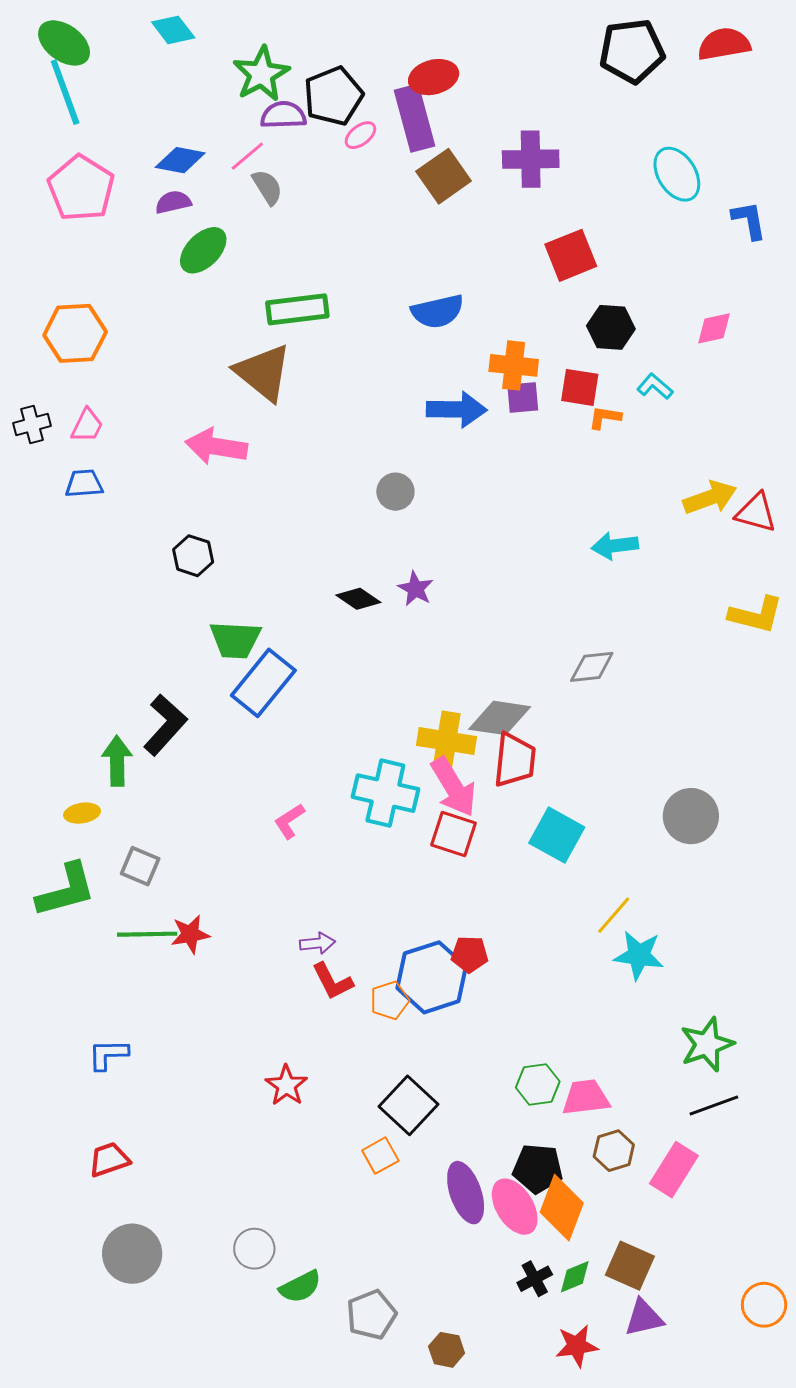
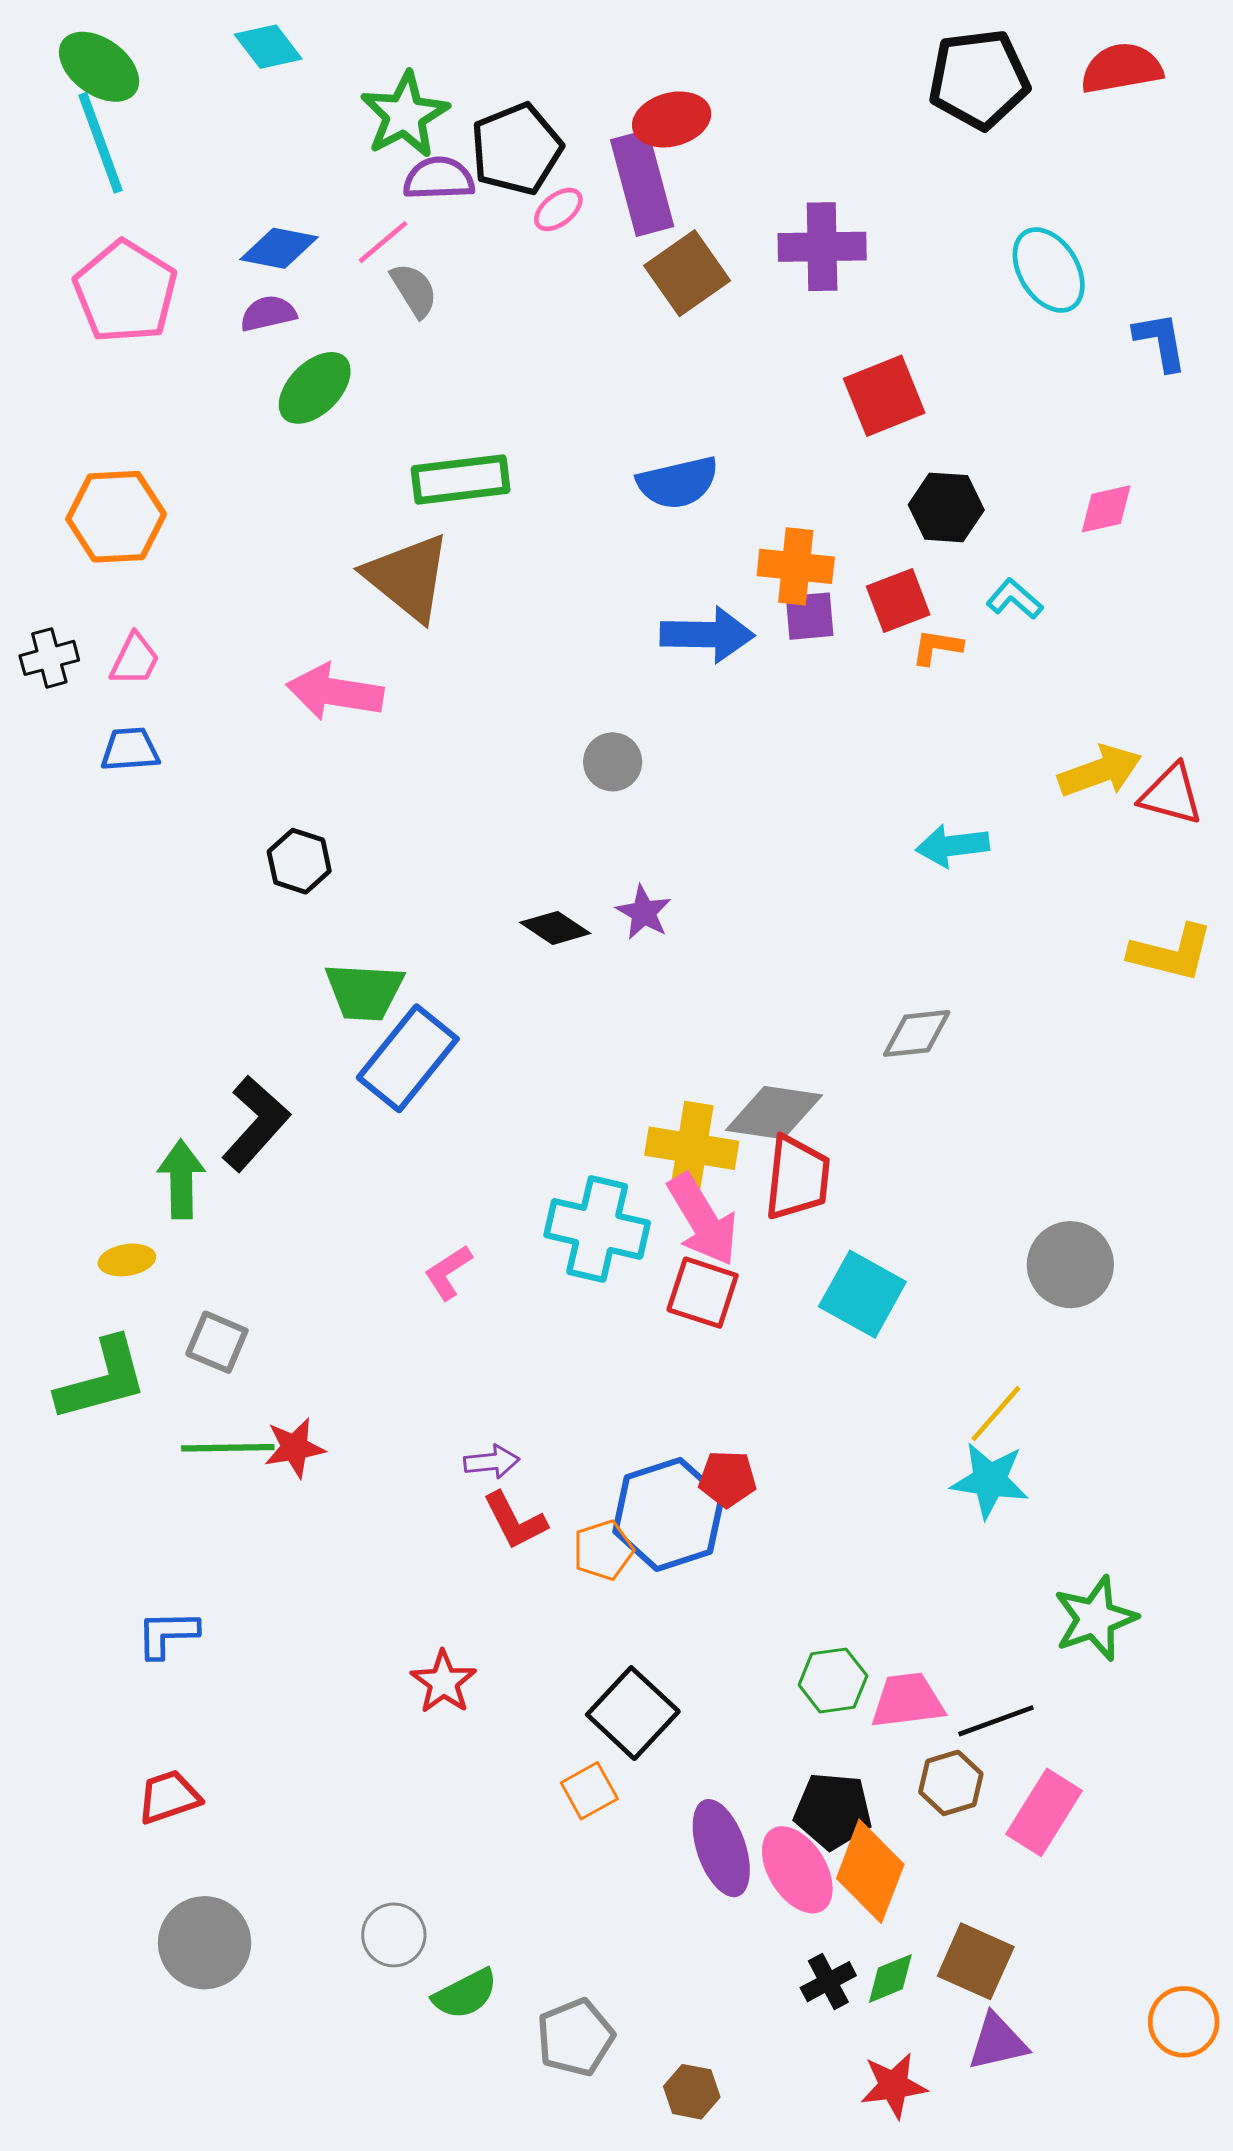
red square: (580, 387) -> (898, 601), turned -30
yellow line: (614, 915) -> (996, 1414), moved
black line: (714, 1105) -> (996, 1721), moved

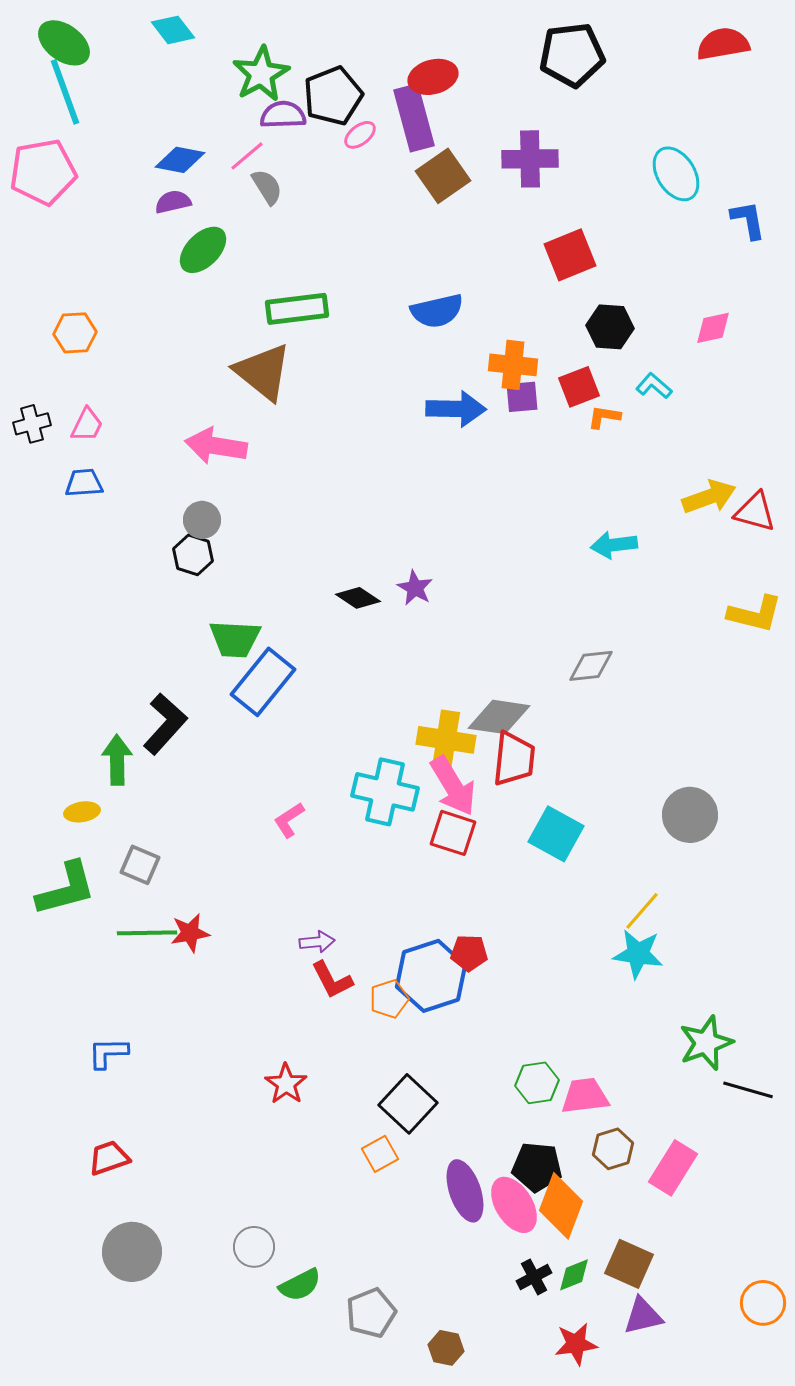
black pentagon: (979, 79) -> (572, 55), moved
pink pentagon: (125, 292) -> (43, 172), moved, turned 30
orange hexagon: (116, 517) -> (75, 333), size x0.7
gray circle: (613, 762) -> (202, 520), moved
black line: (996, 1721) -> (748, 1090), moved, turned 36

